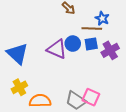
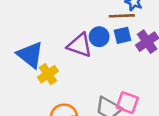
yellow cross: (19, 87) -> (48, 74), moved

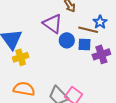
purple triangle: (80, 45) -> (53, 24), moved

